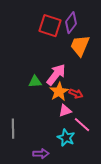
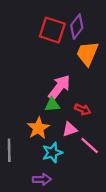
green triangle: (35, 82) -> (52, 105), moved
orange star: (59, 92) -> (38, 128), moved
cyan star: (66, 138) -> (52, 153), moved, turned 30

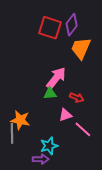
orange star: (38, 128) -> (20, 120), moved, turned -30
cyan star: (52, 153) -> (49, 146), moved

